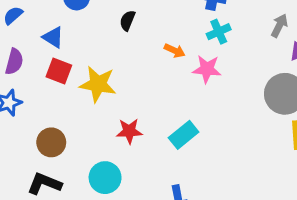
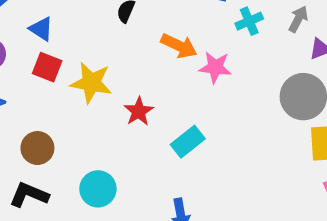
cyan cross: (219, 32) -> (249, 21), moved
orange arrow: (175, 51) -> (179, 46), size x1.5
red star: (129, 131) -> (139, 111), moved, turned -30

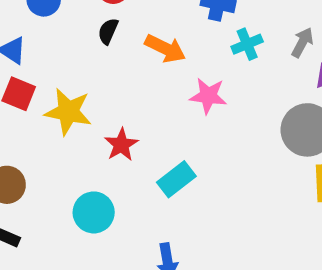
orange arrow: (179, 46) -> (165, 48), moved
cyan circle: (98, 189) -> (94, 212), moved

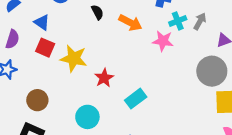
black semicircle: (108, 31) -> (97, 12), turned 128
gray arrow: (302, 42) -> (200, 21), moved
pink star: (208, 96) -> (163, 41), moved

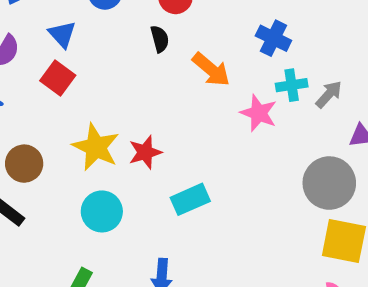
yellow star: (74, 58) -> (96, 147), moved

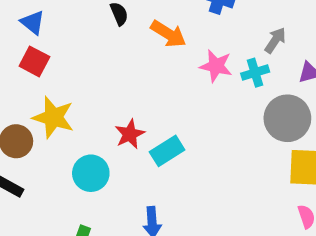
cyan cross: (292, 85) -> (255, 73), moved
yellow star: (96, 147) -> (53, 117), moved
red star: (145, 152) -> (130, 134), moved

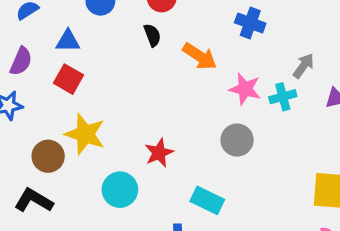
blue triangle: (33, 22) -> (68, 41), turned -40
gray circle: (287, 118) -> (237, 140), moved, size x0.7
cyan rectangle: (167, 151) -> (207, 200), moved, turned 56

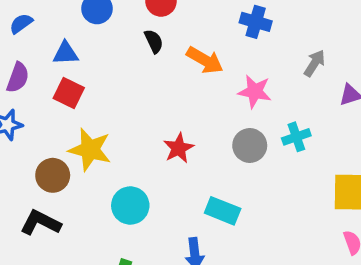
cyan cross: (283, 97) -> (296, 137), moved
red star: (159, 153) -> (179, 148), moved

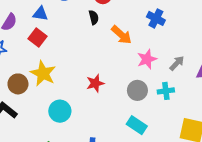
gray arrow: (315, 63) -> (177, 63), moved
pink star: (255, 91) -> (147, 59), turned 30
cyan rectangle: (223, 211) -> (137, 125), moved

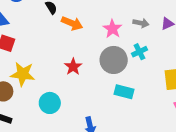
orange arrow: (121, 35) -> (72, 23), moved
gray arrow: (177, 63) -> (141, 23), turned 77
gray circle: (137, 90) -> (114, 60), size x1.4

